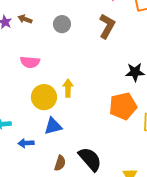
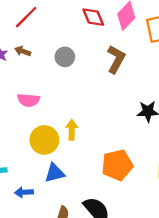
orange pentagon: (123, 106) -> (117, 165), moved

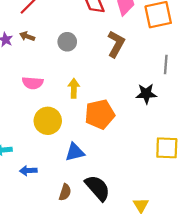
yellow arrow: (72, 130) -> (74, 88), moved
orange pentagon: (117, 165) -> (100, 114), moved
blue triangle: (55, 173) -> (75, 152), moved

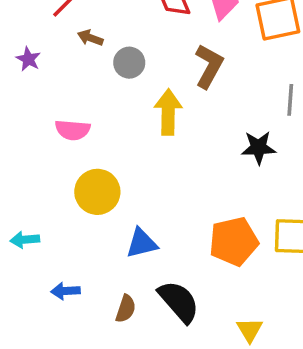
brown arrow: (27, 36) -> (90, 38), moved
yellow arrow: (74, 88) -> (168, 112), moved, size x1.4
orange pentagon: (100, 114) -> (234, 241), moved
blue arrow: (28, 171) -> (66, 291), moved

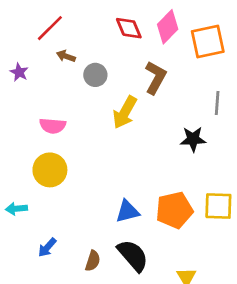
yellow arrow: (168, 112) -> (125, 112), turned -152
yellow circle: (97, 192) -> (50, 170), moved
blue triangle: (142, 243) -> (127, 211), moved
blue arrow: (66, 291) -> (47, 247), turned -45

